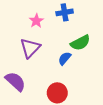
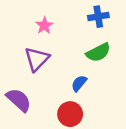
blue cross: (65, 12) -> (98, 17), moved
blue semicircle: (65, 58) -> (79, 83), moved

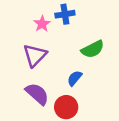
blue cross: (98, 17) -> (65, 14), moved
purple semicircle: (19, 100) -> (37, 94), moved

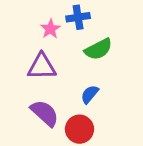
green semicircle: (93, 49) -> (98, 49), moved
purple triangle: (35, 55) -> (42, 67), turned 45

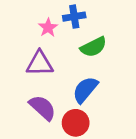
blue semicircle: (90, 94) -> (85, 90), size x1.5

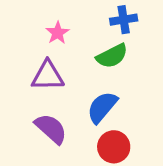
blue cross: (74, 17) -> (124, 20), moved
red circle: (76, 123) -> (114, 147), moved

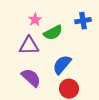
blue cross: (124, 20) -> (83, 21), moved
green semicircle: (112, 56) -> (53, 33), moved

